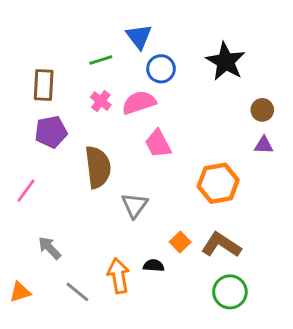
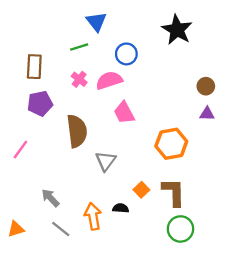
blue triangle: (139, 37) -> (96, 22), moved
black star: (226, 61) -> (177, 30), moved
brown L-shape: (221, 245) -> (174, 192), turned 56
gray arrow: (49, 248) -> (50, 198), moved

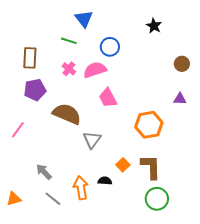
black star: (177, 30) -> (154, 26), size x0.6
green line: (79, 47) -> (69, 41), turned 35
brown circle: (206, 86) -> (182, 64), moved
brown semicircle: (77, 131) -> (67, 114), turned -60

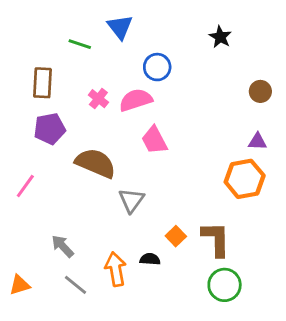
green line: (69, 41) -> (80, 44), moved
orange hexagon: (149, 125) -> (245, 179), moved

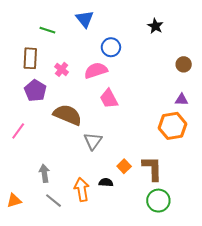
green line: (80, 44) -> (47, 30), moved
pink cross: (98, 99) -> (62, 69), moved
purple pentagon: (50, 129) -> (35, 91), turned -30
gray arrow: (63, 246) -> (44, 173), turned 36

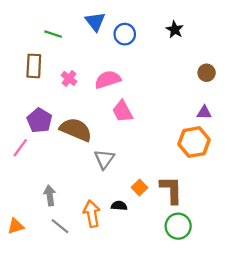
blue circle: (111, 47) -> (125, 34), moved
purple pentagon: (35, 91) -> (39, 120), moved

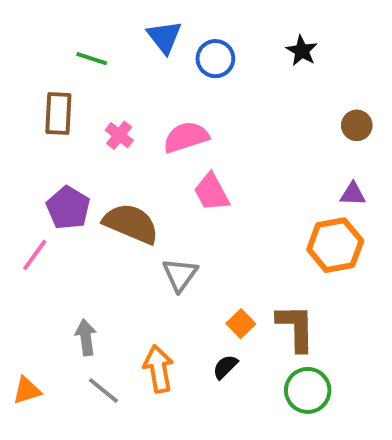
black semicircle: (119, 206) -> (225, 367), moved, turned -49

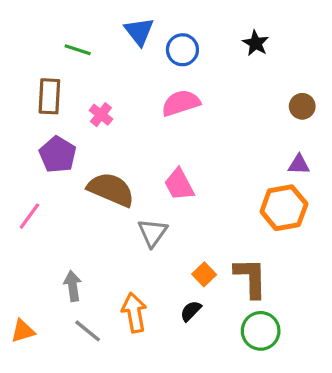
pink semicircle: (186, 137) -> (181, 103), moved
pink trapezoid: (211, 192) -> (179, 185), moved
purple pentagon: (68, 208) -> (58, 155), moved

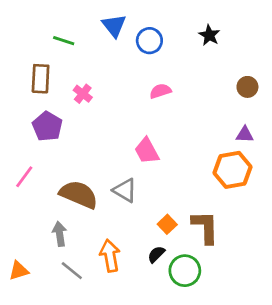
pink semicircle: (181, 103) -> (160, 91), moved, size x0.7
brown semicircle: (111, 189) -> (79, 194), moved
gray triangle: (152, 233) -> (125, 190), turned -35
green circle: (261, 331) -> (185, 271), moved

